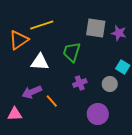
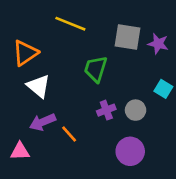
yellow line: (42, 25) -> (70, 24), moved, turned 40
white triangle: (40, 62) -> (39, 86), moved, turned 36
gray circle: (110, 84) -> (136, 110), moved

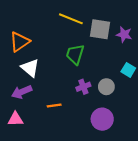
yellow line: (70, 24) -> (71, 19), moved
purple arrow: (43, 122) -> (22, 92), moved
orange line: (69, 134) -> (54, 106), turned -56

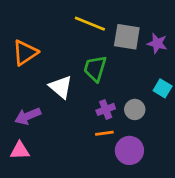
white triangle: (30, 68) -> (61, 87), moved
orange line: (54, 106) -> (104, 133), moved

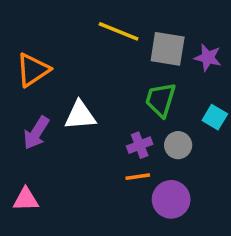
green trapezoid: (95, 69) -> (161, 100), moved
white triangle: (61, 87) -> (80, 115), turned -45
purple arrow: (28, 116) -> (36, 133), moved, turned -35

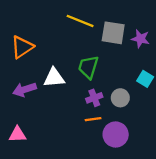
green trapezoid: (161, 100) -> (88, 67), moved
purple arrow: (36, 133) -> (24, 90), turned 40

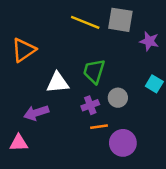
gray square: (113, 33) -> (120, 20), moved
purple arrow: (24, 90) -> (36, 113), moved
purple cross: (94, 98) -> (90, 105), moved
gray circle: (120, 98) -> (118, 98), moved

